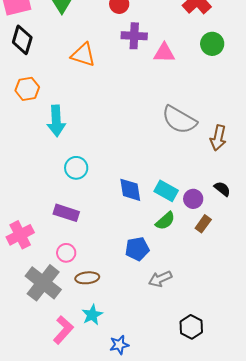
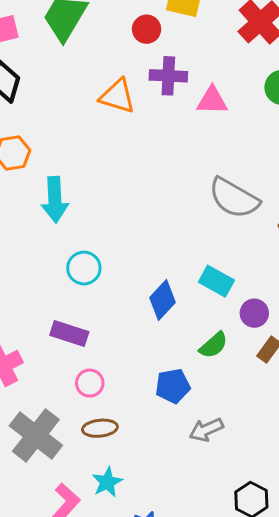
orange triangle: (83, 55) -> (117, 96), moved
blue diamond: (130, 190) -> (163, 300), turned 52
cyan rectangle: (166, 191) -> (216, 281), moved
pink circle: (66, 253) -> (90, 383), moved

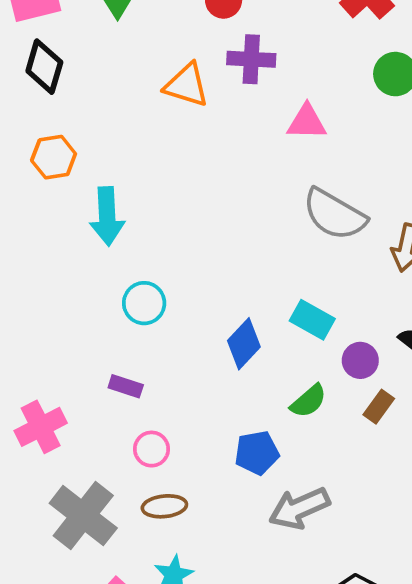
pink triangle: (212, 101) -> (307, 122), moved
purple rectangle: (69, 334) -> (126, 386), size x0.7
gray arrow: (206, 430) -> (299, 508), size x1.4

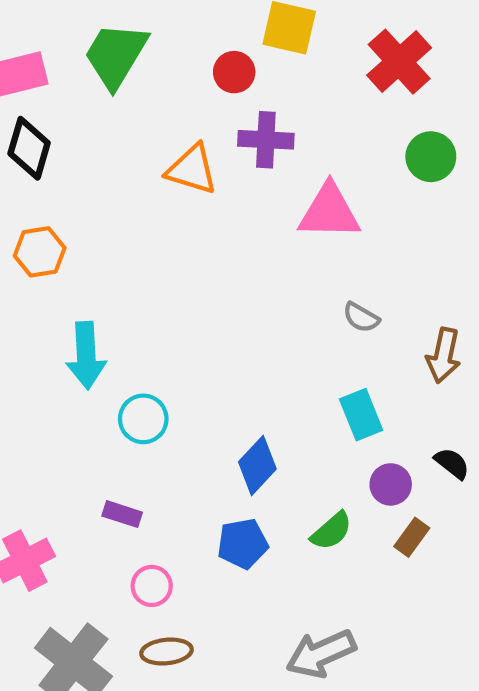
pink triangle: (307, 122) -> (329, 212), size x1.4
gray semicircle: (334, 214) -> (361, 317), size x0.5
cyan arrow: (107, 216) -> (86, 355), moved
cyan rectangle: (312, 320) -> (361, 415), moved, turned 39
blue pentagon: (257, 453) -> (243, 544), moved

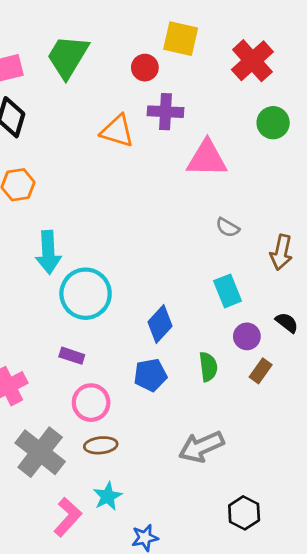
cyan circle: (143, 419) -> (86, 294), size x1.6
green semicircle: (331, 531) -> (208, 367), turned -56
pink circle: (152, 586) -> (91, 403), size x1.4

